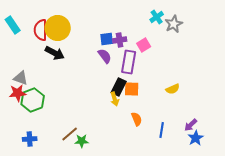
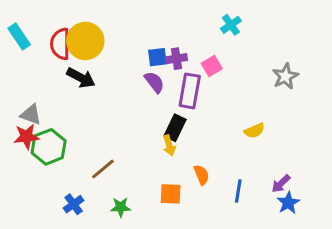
gray star: (174, 24) -> (285, 76), moved
orange square: (132, 89) -> (171, 194), moved
brown line: (70, 134) -> (103, 169), moved
blue cross: (30, 139) -> (74, 204), moved, turned -32

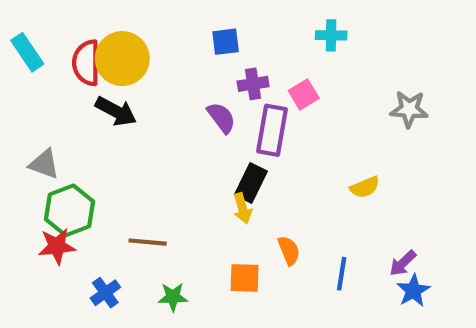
cyan cross: (231, 25) -> (331, 35), turned 36
blue square: (157, 57) -> (226, 42), moved
gray star: (285, 76) -> (409, 109), turned 30
red star: (26, 137) -> (57, 246), moved
brown line: (103, 169) -> (148, 242), turned 45

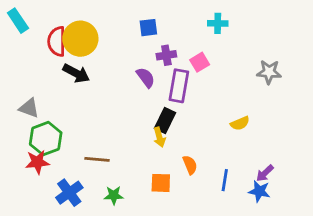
cyan rectangle: (27, 52) -> (18, 21), moved
blue star: (413, 291) -> (259, 191), moved, turned -30
blue cross: (105, 293) -> (69, 193), size x1.4

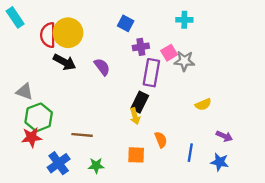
blue square: (148, 28) -> (126, 23), turned 35
gray star: (269, 72) -> (184, 61), moved
purple semicircle: (146, 77) -> (102, 67), moved
purple arrow: (265, 173) -> (224, 136), moved, turned -112

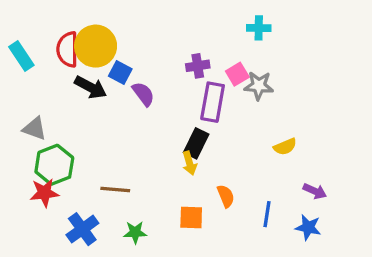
cyan rectangle: (15, 17) -> (21, 56), moved
blue square: (126, 23) -> (120, 72), moved

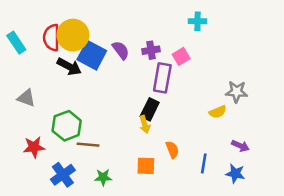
blue square: (120, 72) -> (92, 55), size x1.6
gray star: (259, 86) -> (237, 92), moved
purple semicircle: (143, 94) -> (121, 50), moved
green hexagon: (54, 165) -> (67, 126), moved

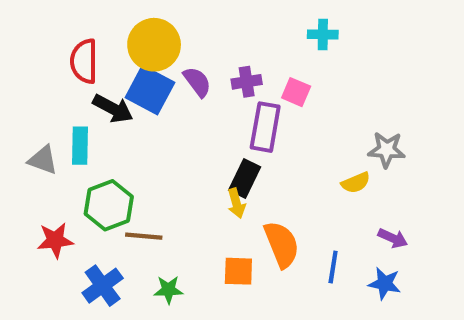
yellow circle: (73, 35) -> (154, 45), moved
cyan rectangle: (16, 43) -> (80, 146), moved, turned 35
pink square: (181, 56) -> (296, 92), turned -36
orange semicircle: (172, 150) -> (282, 244), size x1.6

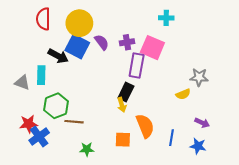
red semicircle: (84, 61) -> (43, 19), moved
pink square: (296, 92) -> (152, 48), size x1.6
blue cross: (103, 286) -> (39, 137), moved

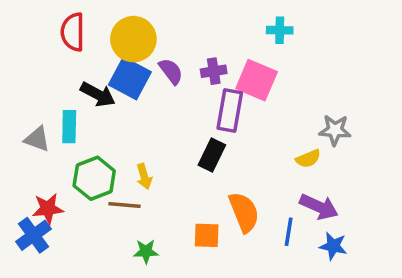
yellow arrow: (122, 105) -> (144, 176), moved
purple arrow: (202, 123) -> (319, 207), moved, size x1.5
blue cross: (39, 137) -> (34, 235), moved

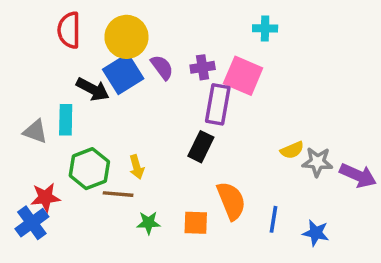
blue square: (130, 78) -> (123, 74), turned 30
gray star: (335, 130) -> (317, 162), moved
purple arrow: (319, 207) -> (358, 175), moved
green star: (146, 251) -> (148, 223), moved

